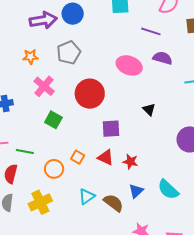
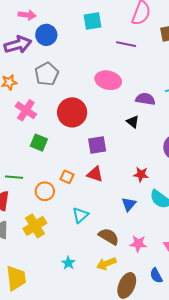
purple semicircle: (163, 58) -> (145, 99), moved
red star: (130, 162) -> (141, 174), moved
brown semicircle: (113, 203) -> (109, 236), moved

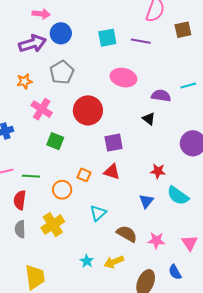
cyan square: (93, 21) -> (107, 38), moved
yellow arrow: (106, 264) -> (114, 262), moved

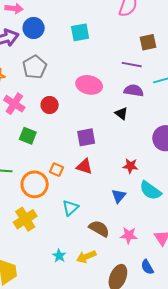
brown square: (183, 30) -> (148, 42), moved
purple line: (141, 41) -> (132, 65), moved
pink ellipse: (123, 78) -> (89, 85), moved
red circle: (88, 110) -> (50, 105), moved, size x0.6
orange circle: (62, 190) -> (35, 184), size x1.4

